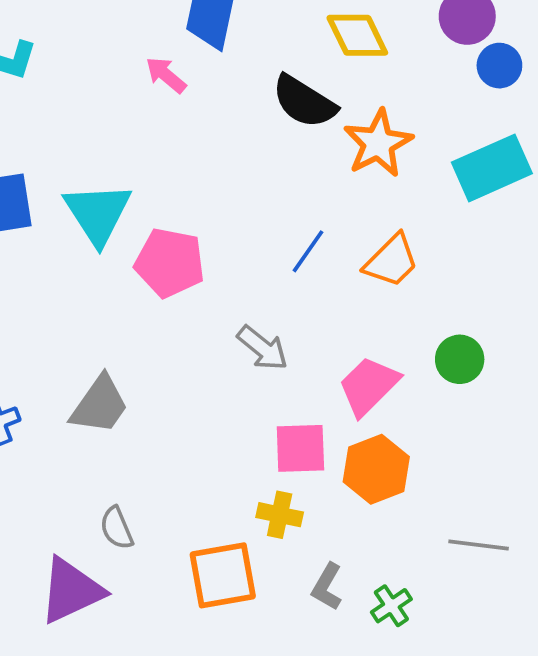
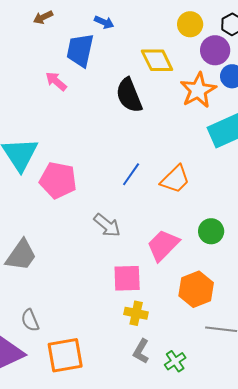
black semicircle: (304, 102) -> (129, 95), turned 36
orange star: (378, 143) -> (198, 90), moved
orange hexagon: (376, 469) -> (196, 289), moved
yellow cross: (280, 515) -> (136, 313), moved
orange square: (223, 575) -> (65, 355), moved

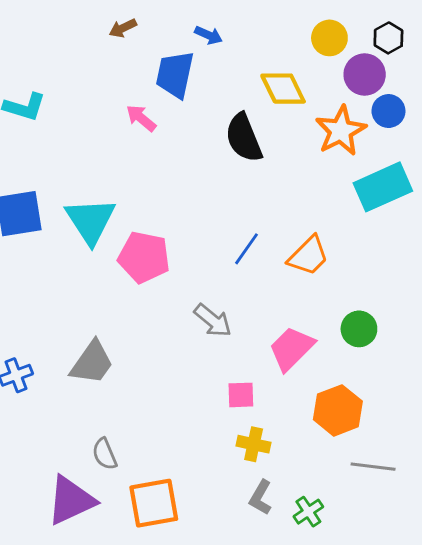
pink square: (127, 278) -> (241, 395), size x0.7

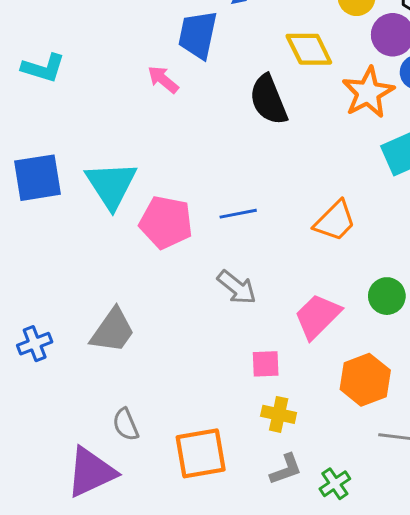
blue line: (247, 249) -> (238, 214), moved, turned 44
gray L-shape: (261, 498) -> (286, 469), turned -140
orange square: (154, 503) -> (201, 453), moved

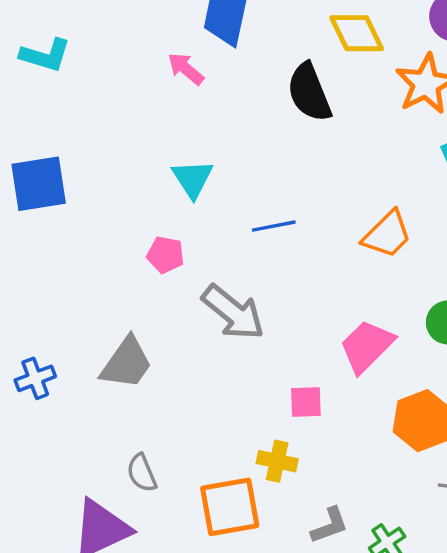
cyan triangle: (111, 185) -> (193, 179), moved, size x0.7
pink pentagon: (166, 222) -> (165, 255), moved, size x0.6
gray arrow: (237, 287) -> (233, 312), moved, size x1.4
yellow cross: (279, 414) -> (277, 461), moved

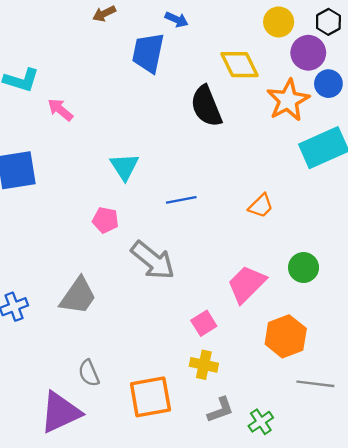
pink arrow: (186, 69) -> (60, 110), moved
orange trapezoid: (387, 235) -> (261, 206), size x0.7
pink square: (306, 402) -> (204, 323), turned -30
yellow cross: (277, 461) -> (204, 365), moved

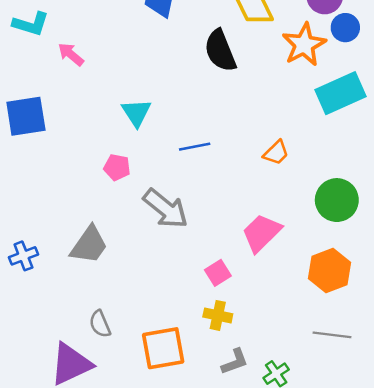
green circle: (304, 268) -> (337, 200), moved, size x1.4
orange hexagon: (286, 336) -> (330, 270), moved

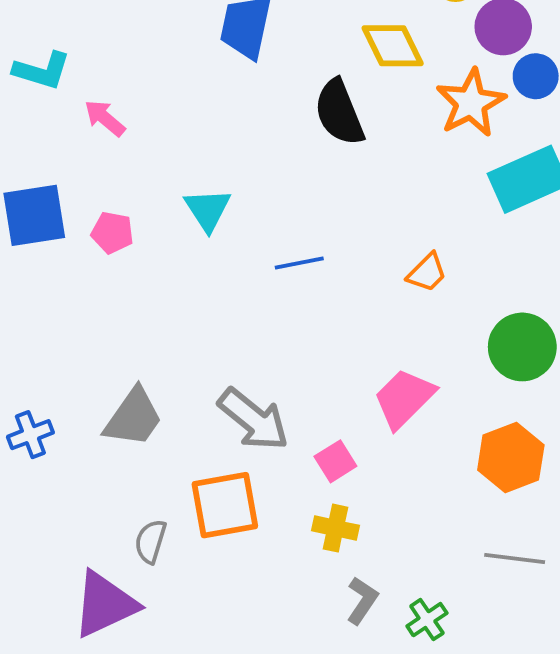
pink pentagon: (117, 167) -> (112, 233), moved
gray arrow: (166, 209) -> (253, 419), moved
gray semicircle: (100, 324) -> (151, 541), turned 40
orange square: (163, 348) -> (225, 505), moved
gray L-shape: (235, 362) -> (362, 600), turned -36

